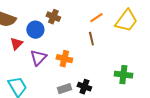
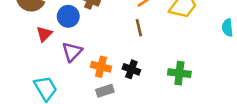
orange cross: (64, 59) -> (101, 67), moved
black cross: (84, 87) -> (131, 69), moved

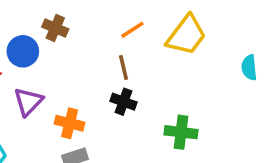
black cross: (131, 69) -> (123, 102), moved

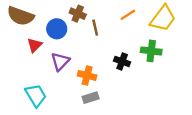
brown line: (123, 68) -> (95, 28), moved
green cross: (181, 132) -> (151, 51), moved

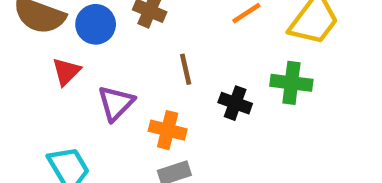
brown line: (95, 28) -> (186, 69), moved
blue circle: (57, 29) -> (96, 24), moved

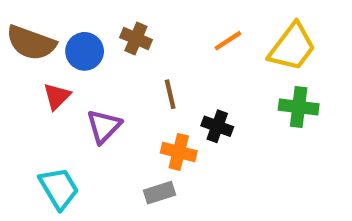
green cross: (291, 83) -> (299, 107), moved
orange cross: (168, 130) -> (179, 152), moved

